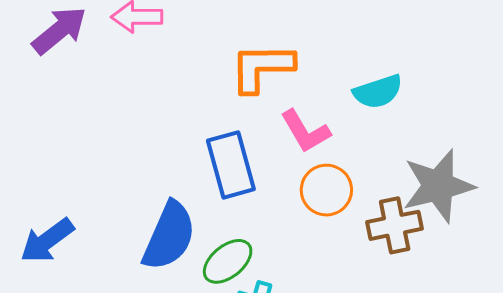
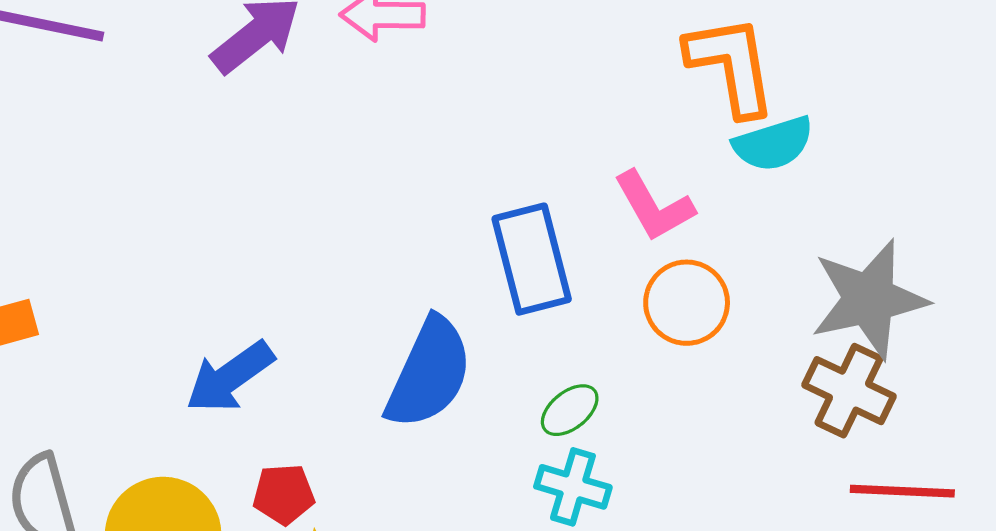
orange L-shape: (262, 67) -> (731, 65), moved, turned 80
brown cross: (395, 225) -> (849, 391), moved, turned 36
green ellipse: (228, 261) -> (570, 410), moved, size x0.7

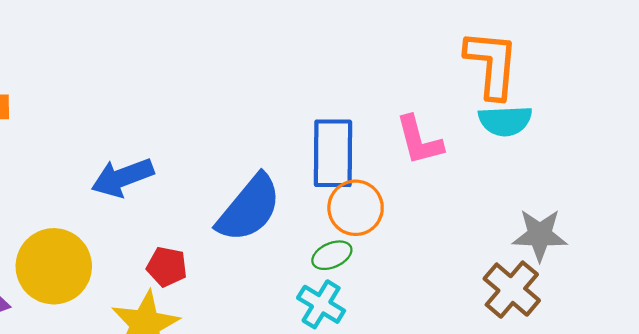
gray star: (869, 299) -> (540, 235), size x0.7
orange circle: (687, 303) -> (356, 208), moved
red pentagon: (284, 494) -> (167, 267), moved

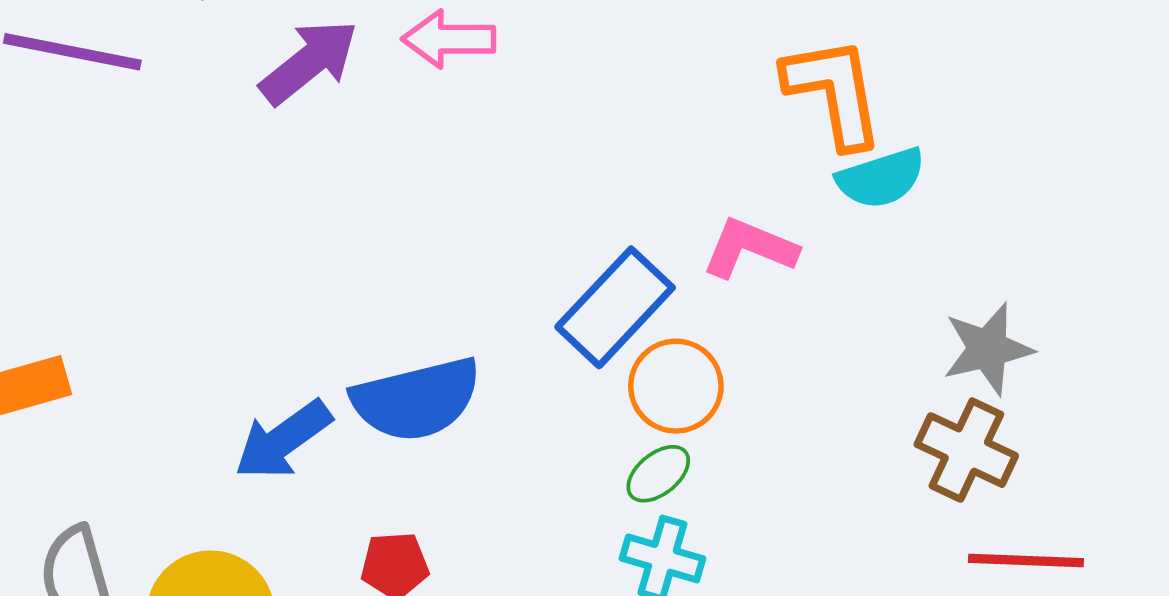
pink L-shape: (419, 140) -> (750, 248), turned 142
blue rectangle: (333, 153) -> (615, 307), turned 58
blue semicircle: (249, 208) -> (416, 399), moved, turned 52

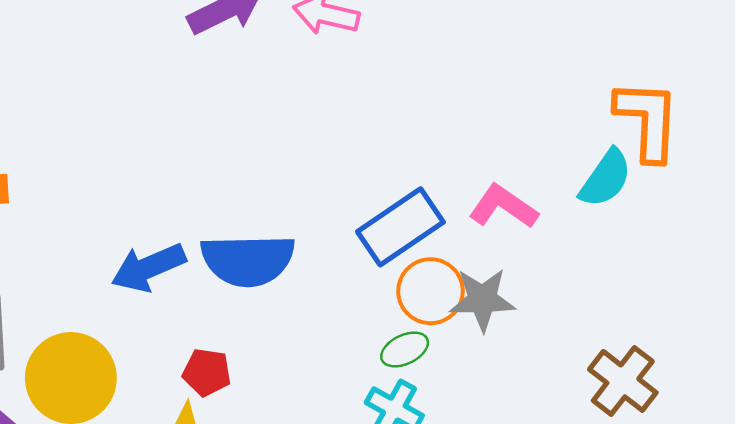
orange L-shape: (834, 92) -> (647, 120), moved
cyan semicircle: (881, 178) -> (606, 178), turned -50
gray star: (988, 349) -> (482, 299), moved

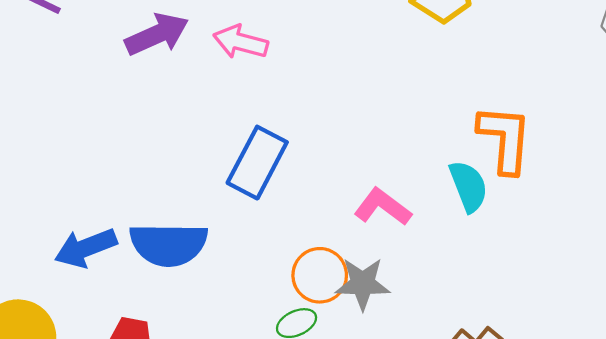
cyan semicircle: (606, 178) -> (469, 186), turned -58
blue rectangle: (400, 227) -> (257, 163), moved, turned -30

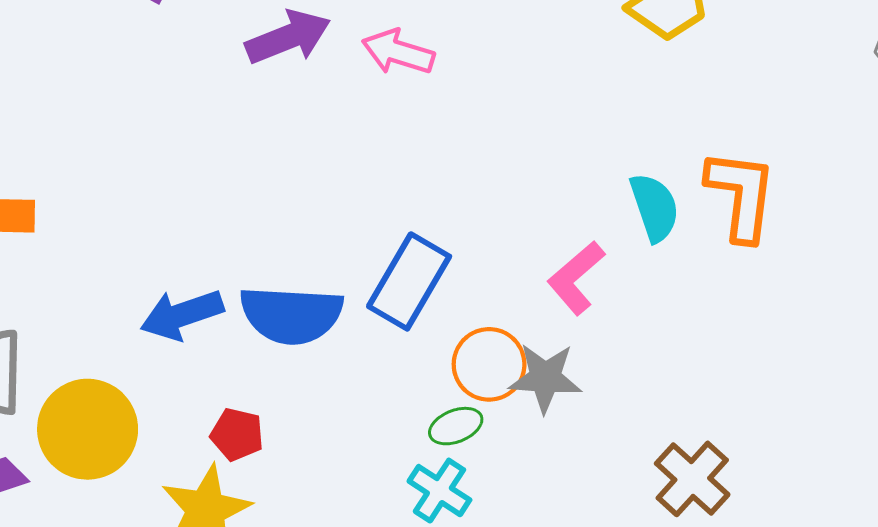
blue rectangle: (257, 163) -> (409, 281), moved
cyan semicircle: (469, 186) -> (655, 207), moved
pink L-shape: (383, 207) -> (576, 278), turned -80

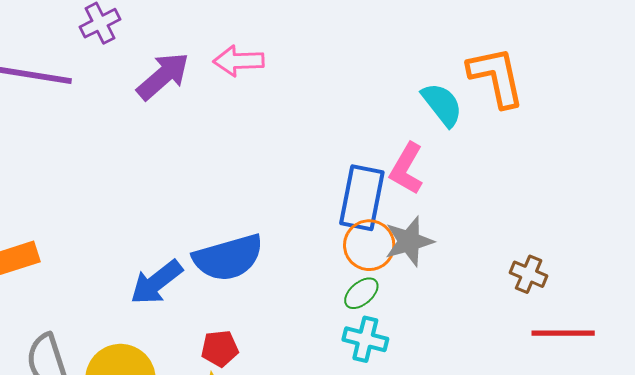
blue rectangle: (409, 281) -> (362, 198), moved
brown cross: (692, 479) -> (529, 274), size x0.7

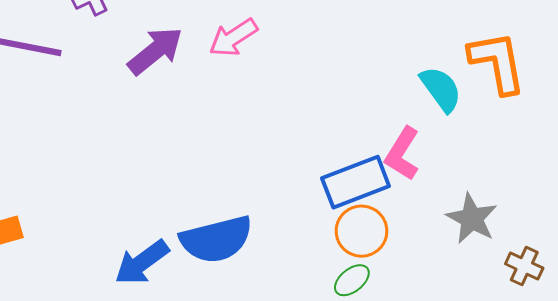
pink arrow: (239, 61) -> (233, 38), turned -33
blue rectangle: (362, 198) -> (356, 182), turned 56
gray star: (409, 241) -> (472, 219), moved, turned -30

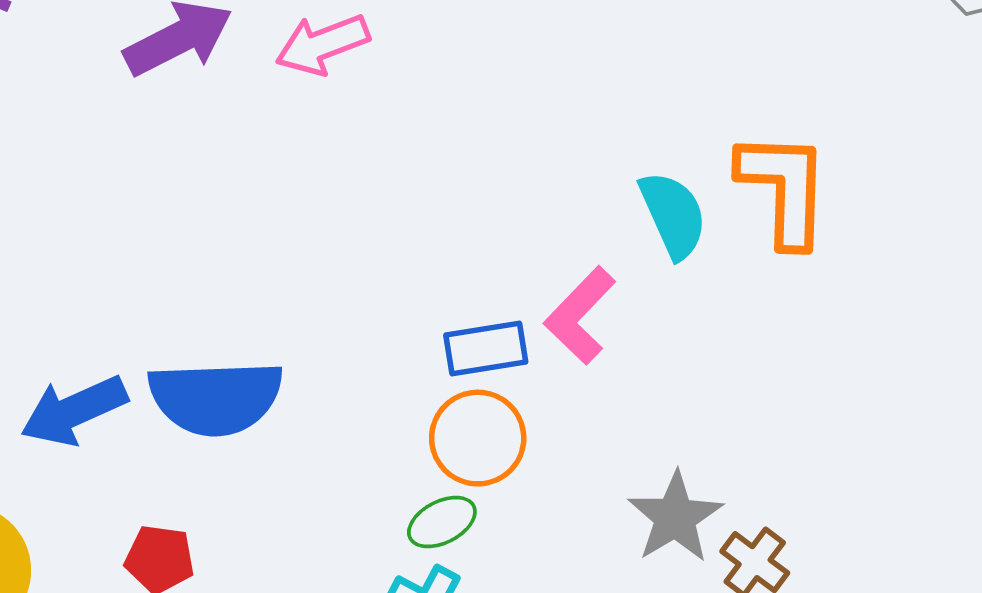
blue rectangle: (356, 182) -> (486, 348), size x0.7
gray star: (472, 219) -> (675, 517), moved

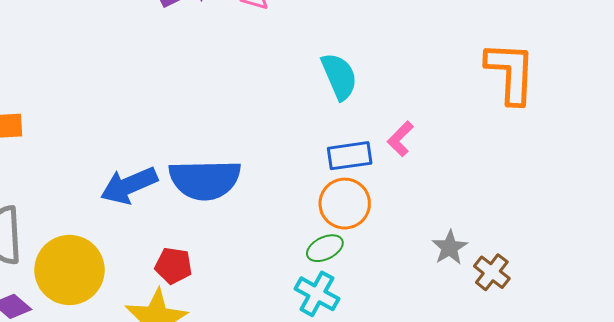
cyan semicircle: (673, 215) -> (339, 76), moved
pink L-shape: (580, 315) -> (400, 139), size x0.7
gray star: (675, 517) -> (450, 248), size x0.7

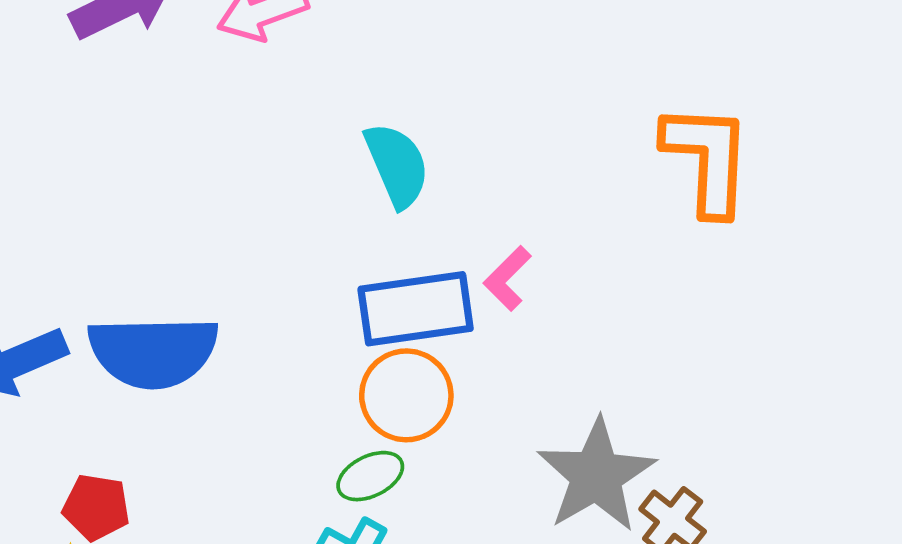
blue rectangle: (350, 156) -> (416, 309), size x1.4
gray star: (450, 248) -> (596, 475), size x1.8

